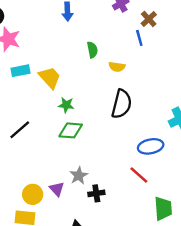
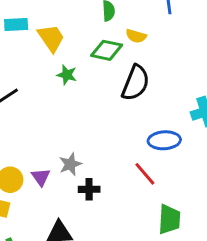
green diamond: (71, 130) -> (107, 50), moved

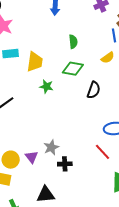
yellow semicircle: (136, 36) -> (108, 58), moved, turned -48
yellow trapezoid: (51, 38) -> (35, 62), turned 45
black semicircle: (136, 83) -> (94, 90), size x0.7

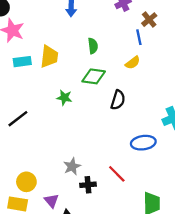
yellow trapezoid: (35, 62) -> (49, 57), moved
red line: (102, 152) -> (117, 174), moved
purple triangle: (32, 157) -> (51, 201), moved

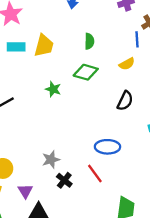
black semicircle: (118, 100) -> (125, 101), moved
blue ellipse: (143, 143) -> (107, 147), moved
black cross: (88, 185) -> (64, 180), turned 35

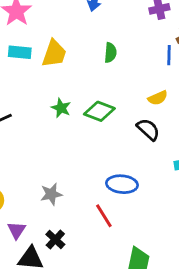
yellow semicircle: (127, 64) -> (158, 98), moved
green diamond: (86, 72) -> (99, 111), moved
black semicircle: (125, 101) -> (148, 129), turned -78
black cross: (64, 180) -> (55, 239), moved

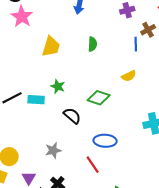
cyan rectangle: (20, 52) -> (36, 100), moved
green diamond: (99, 111) -> (99, 98), moved
black semicircle: (148, 129) -> (72, 116), moved

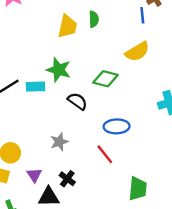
yellow trapezoid: (51, 46) -> (67, 26), moved
yellow semicircle: (129, 76) -> (137, 52), size x1.5
green star: (58, 86) -> (59, 70), size x1.5

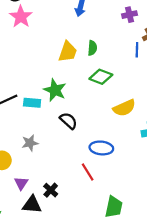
yellow semicircle: (137, 52) -> (124, 108), moved
green diamond: (105, 79) -> (101, 77), moved
gray star: (59, 142) -> (30, 143), moved

